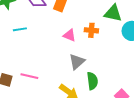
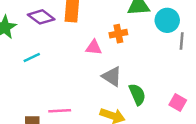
gray triangle: (77, 62) -> (112, 76), turned -30

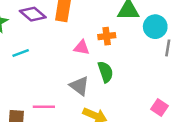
gray triangle: (112, 76) -> (79, 86), moved
green semicircle: (137, 94) -> (105, 72), moved

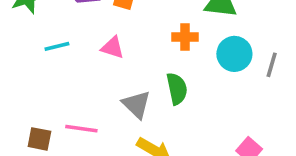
cyan circle: (155, 27) -> (234, 54), moved
pink triangle: (82, 48) -> (113, 48), moved

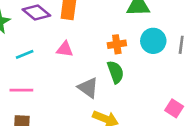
orange cross: (185, 37) -> (117, 44), moved
pink line: (81, 129) -> (21, 90), moved

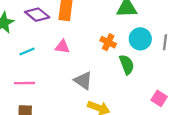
orange cross: (117, 44) -> (108, 42), turned 35
green semicircle: (116, 72) -> (127, 65), moved

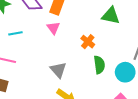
cyan circle: (140, 39) -> (125, 72), moved
pink triangle: (62, 47) -> (53, 28), moved, turned 32

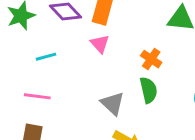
green semicircle: (99, 65) -> (149, 90), moved

